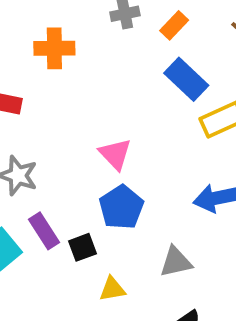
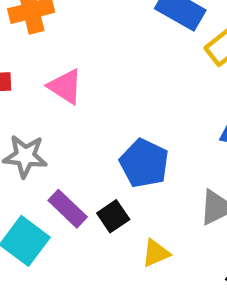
pink triangle: (115, 154) -> (65, 86), moved

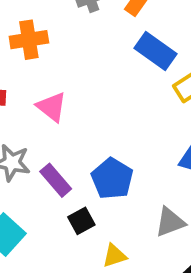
purple rectangle: (68, 209) -> (56, 180), moved

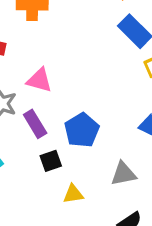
pink triangle: (52, 107) -> (39, 80), moved, turned -32

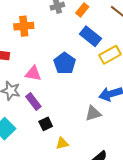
blue pentagon: (82, 130) -> (65, 63), moved
gray triangle: (123, 174) -> (93, 113), moved

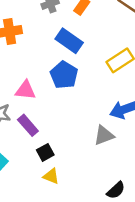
blue rectangle: (90, 36) -> (69, 41), moved
yellow triangle: (62, 143) -> (51, 176), moved, turned 40

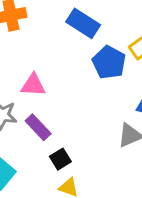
blue pentagon: (64, 75) -> (109, 62), moved

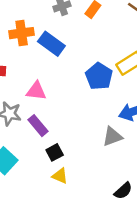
blue rectangle: (83, 23) -> (51, 44), moved

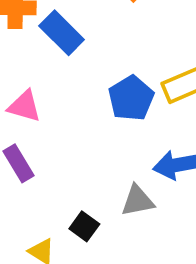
black square: (55, 152) -> (84, 226), moved, turned -35

